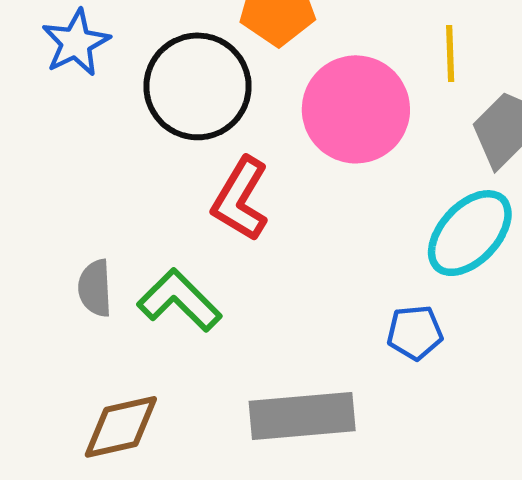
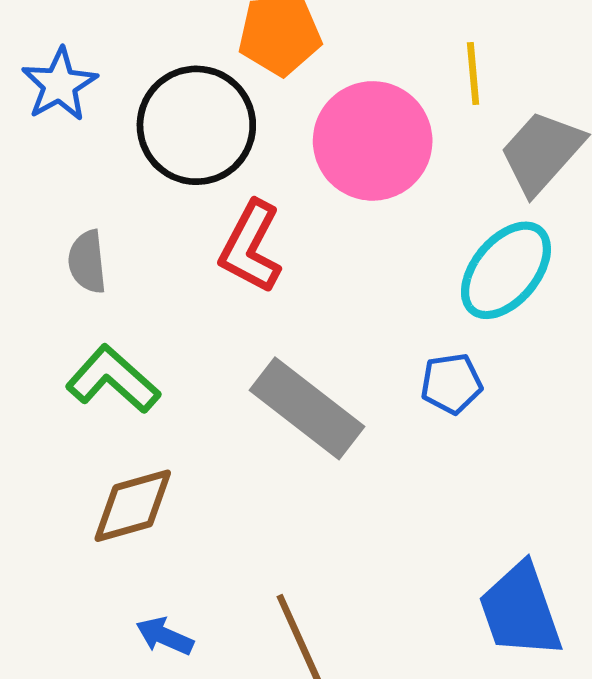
gray semicircle: (95, 288) -> (87, 262), moved
green L-shape: (179, 300) -> (113, 379), moved
gray rectangle: (302, 416) -> (307, 408), moved, turned 46

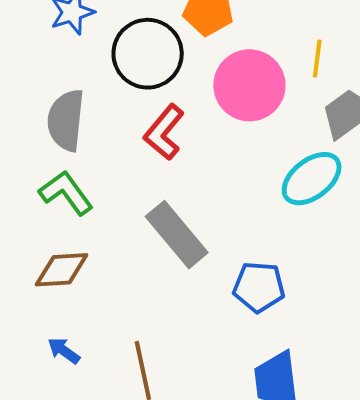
gray semicircle: (87, 262) -> (66, 120), size x1.6
blue pentagon: (451, 384) -> (259, 287), moved, size x1.4

